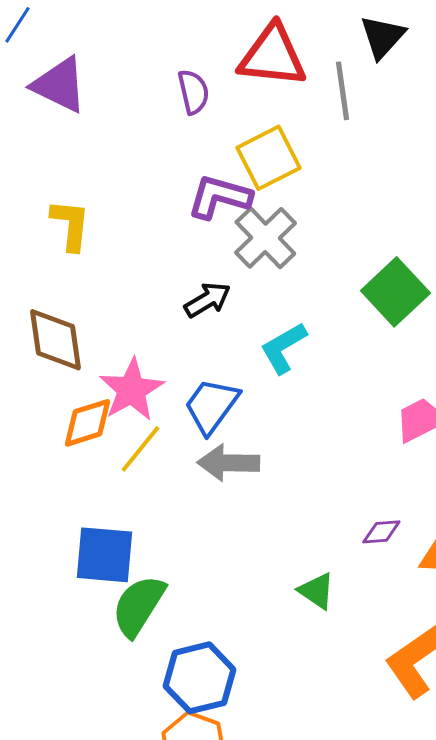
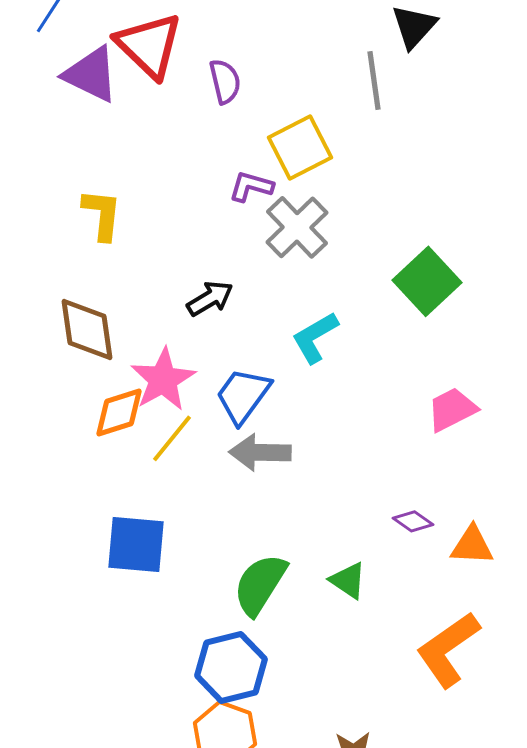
red triangle: (272, 56) -> (149, 45), moved, turned 38
purple L-shape: (219, 197) -> (251, 186), size x0.7
black arrow: (207, 300) -> (210, 298), moved
purple diamond: (381, 532) -> (413, 521), turned 39
green semicircle: (138, 606) -> (260, 584), moved

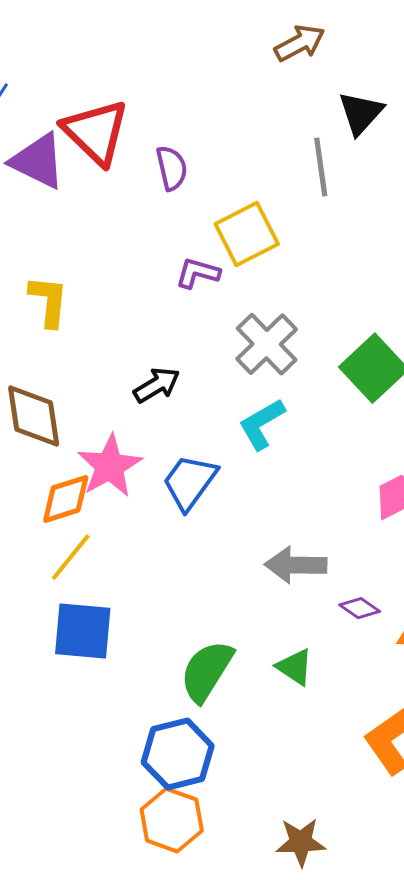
gray cross: (297, 227) -> (267, 344), moved
yellow line: (172, 438) -> (71, 557), moved
gray arrow: (260, 452) -> (296, 565), moved

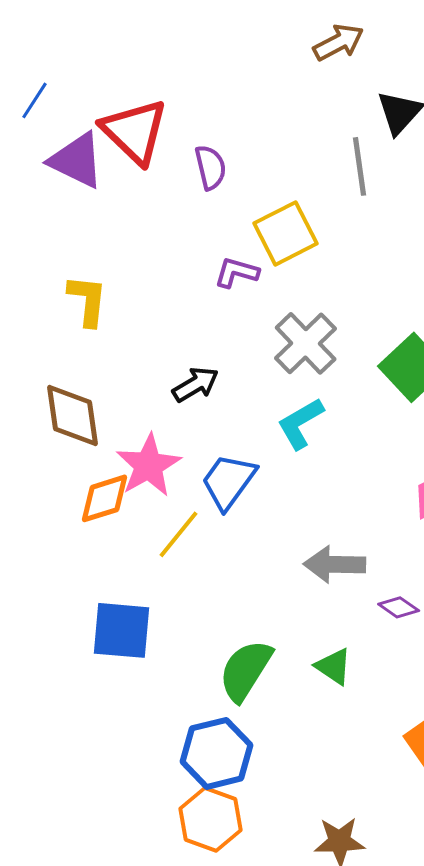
yellow line: (71, 557) -> (179, 534), moved

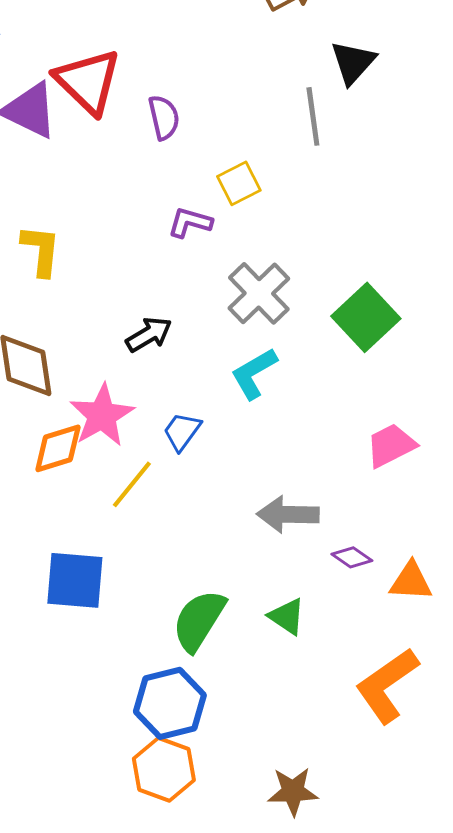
yellow square: (286, 233) -> (239, 183), size x0.7
blue trapezoid: (229, 481) -> (182, 431), size x0.7

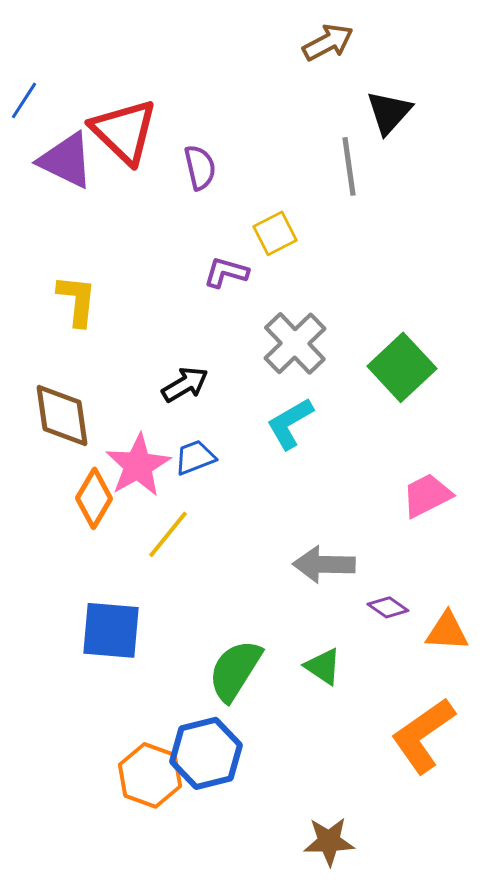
blue trapezoid: (182, 431) -> (195, 457), moved, turned 33
orange diamond: (58, 448) -> (94, 498), turned -42
orange hexagon: (164, 769) -> (150, 775), moved

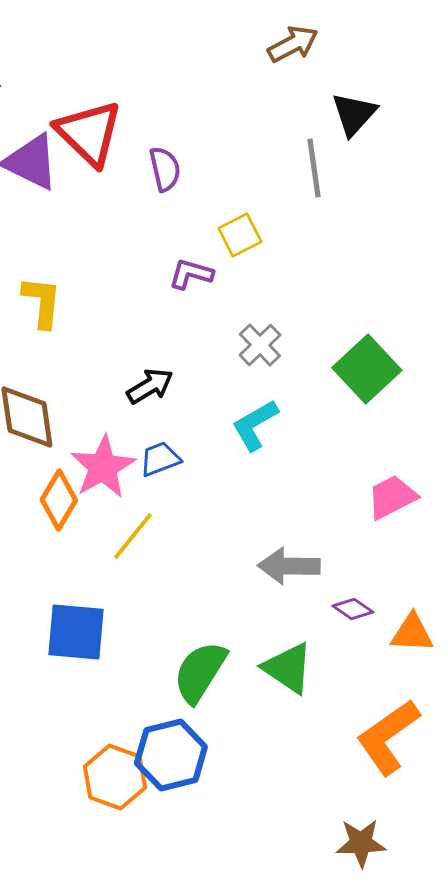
gray cross: (295, 343) -> (260, 345), size x0.7
green triangle: (323, 666) -> (288, 668), size x1.4
brown star: (329, 841) -> (361, 843), moved

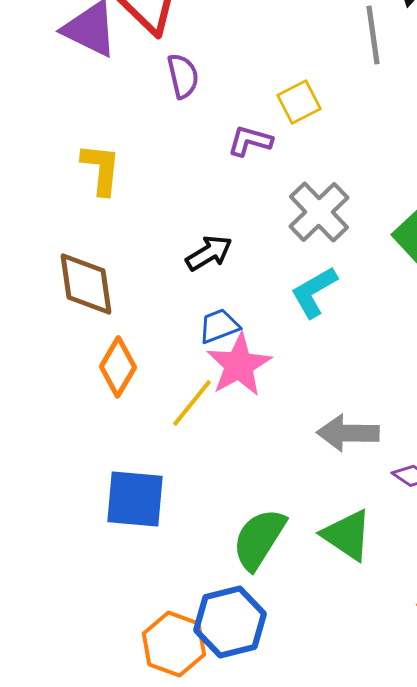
purple semicircle: (165, 169) -> (183, 76), moved
gray cross: (260, 345) -> (319, 212), size x1.4
pink star: (103, 467) -> (239, 365), moved

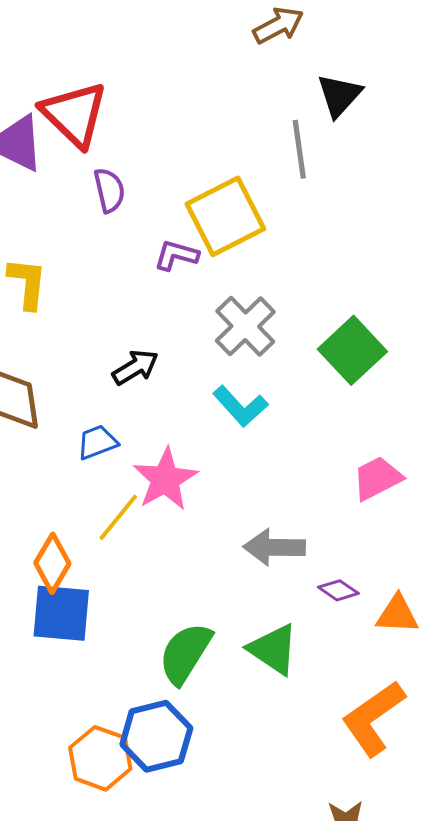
yellow square: (299, 102) -> (225, 216), size x1.8
cyan L-shape: (314, 292) -> (240, 406), turned -102
blue trapezoid: (219, 326) -> (97, 442), moved
orange diamond: (118, 367) -> (52, 563), moved

